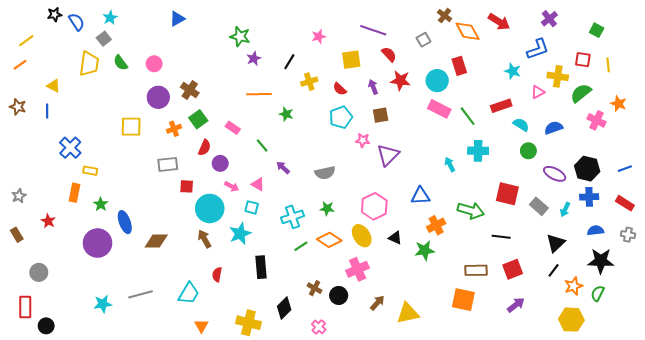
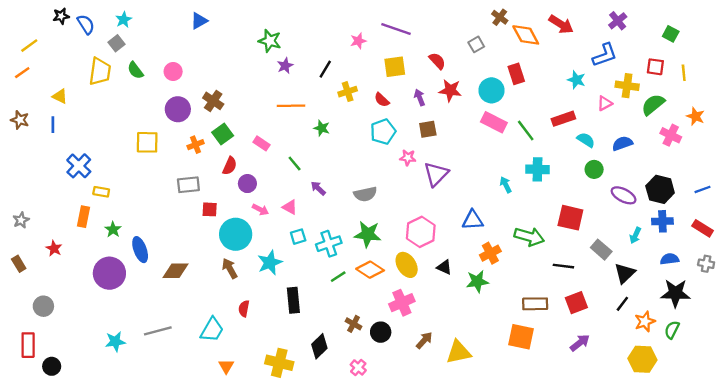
purple line: (373, 30) -> (396, 29), moved
gray rectangle: (539, 206) -> (601, 250), moved
cyan square: (252, 207) -> (298, 237), moved, turned -32
green star: (327, 208) -> (368, 234), size x1.6

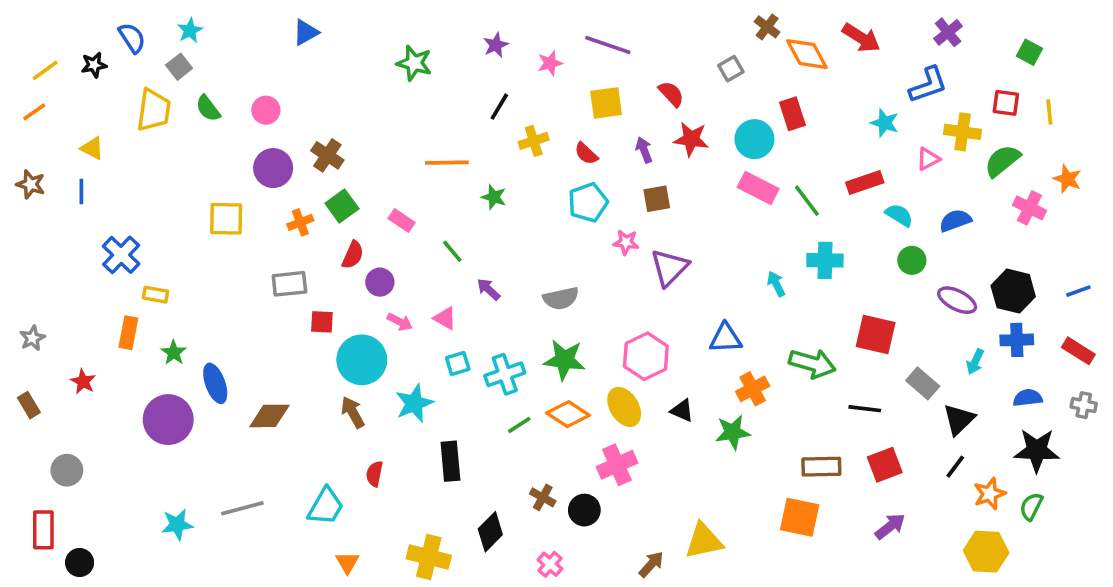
black star: (61, 16) -> (94, 65), moved
purple star: (285, 66) -> (496, 45), moved
brown arrow: (424, 340) -> (651, 564), moved

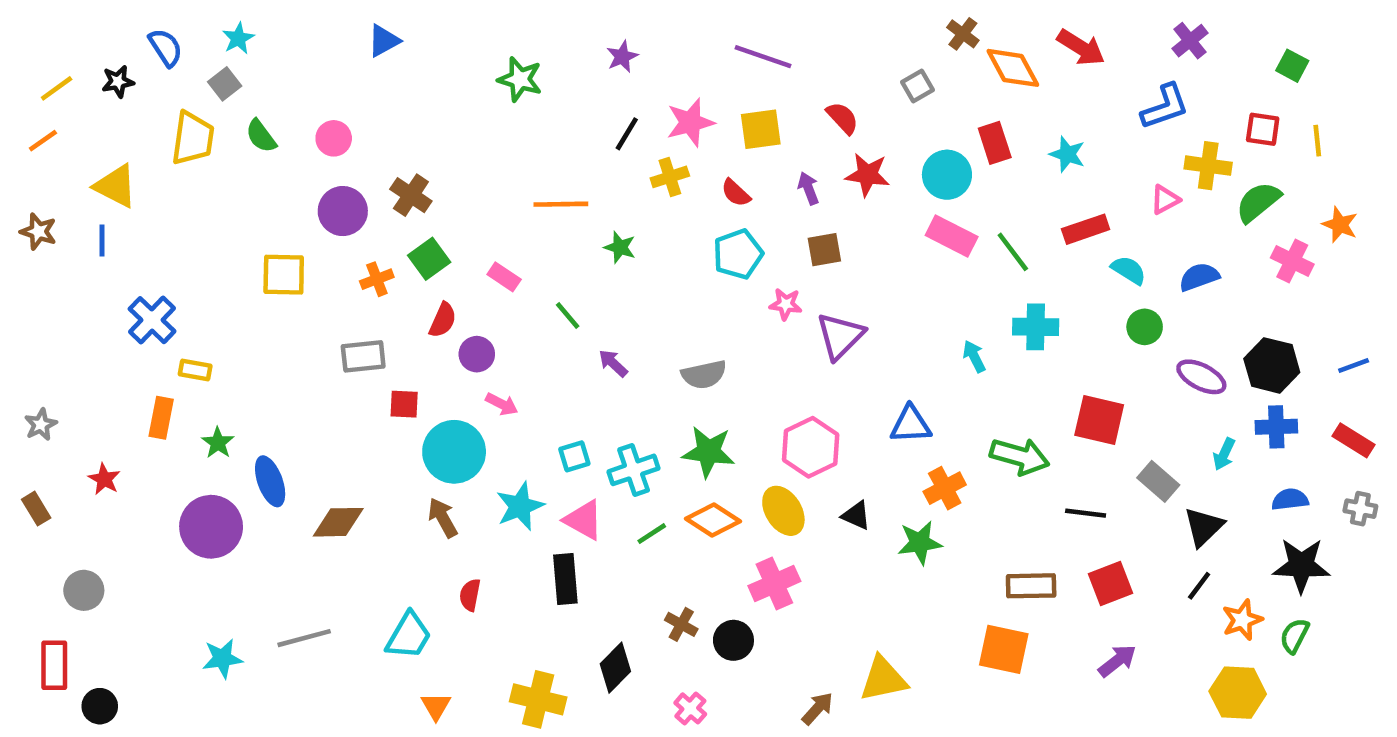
pink star: (550, 63) -> (690, 122), moved, size x1.5
cyan star: (885, 123) -> (1067, 154), moved
yellow triangle: (92, 148) -> (116, 186), size x1.5
pink triangle: (445, 318) -> (584, 520), moved, size x1.4

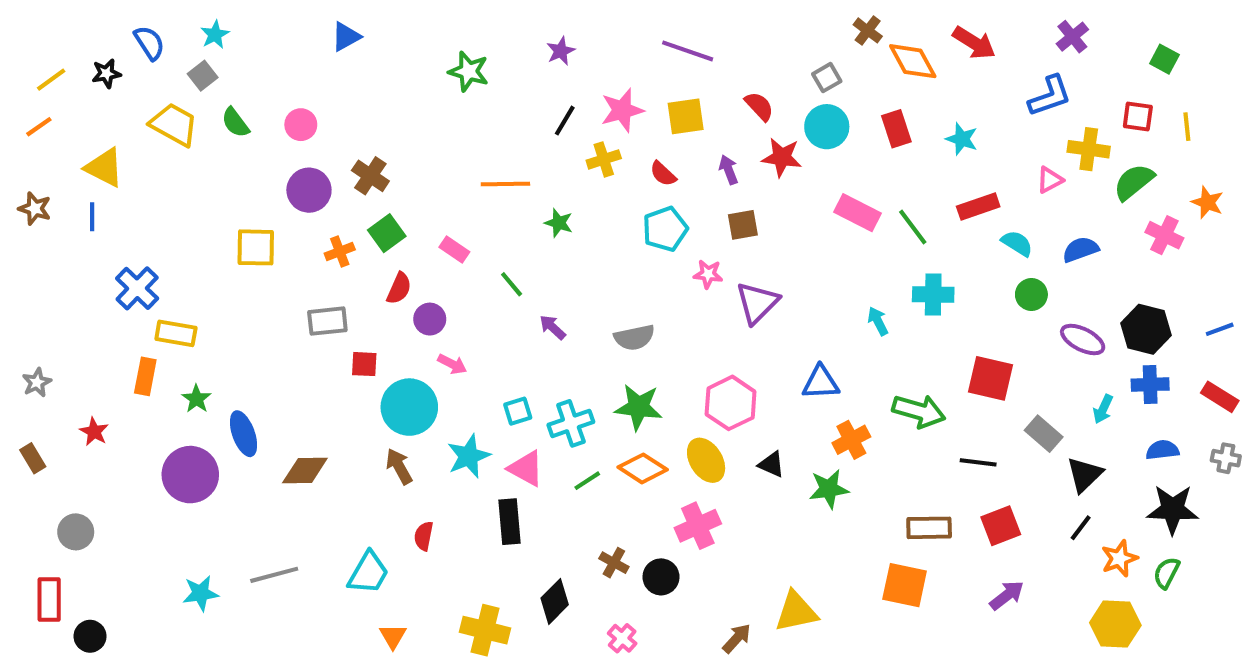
yellow trapezoid: (193, 138) -> (174, 125), turned -69
cyan circle: (947, 175) -> (827, 127), moved
yellow rectangle: (195, 370) -> (176, 333), size x1.4

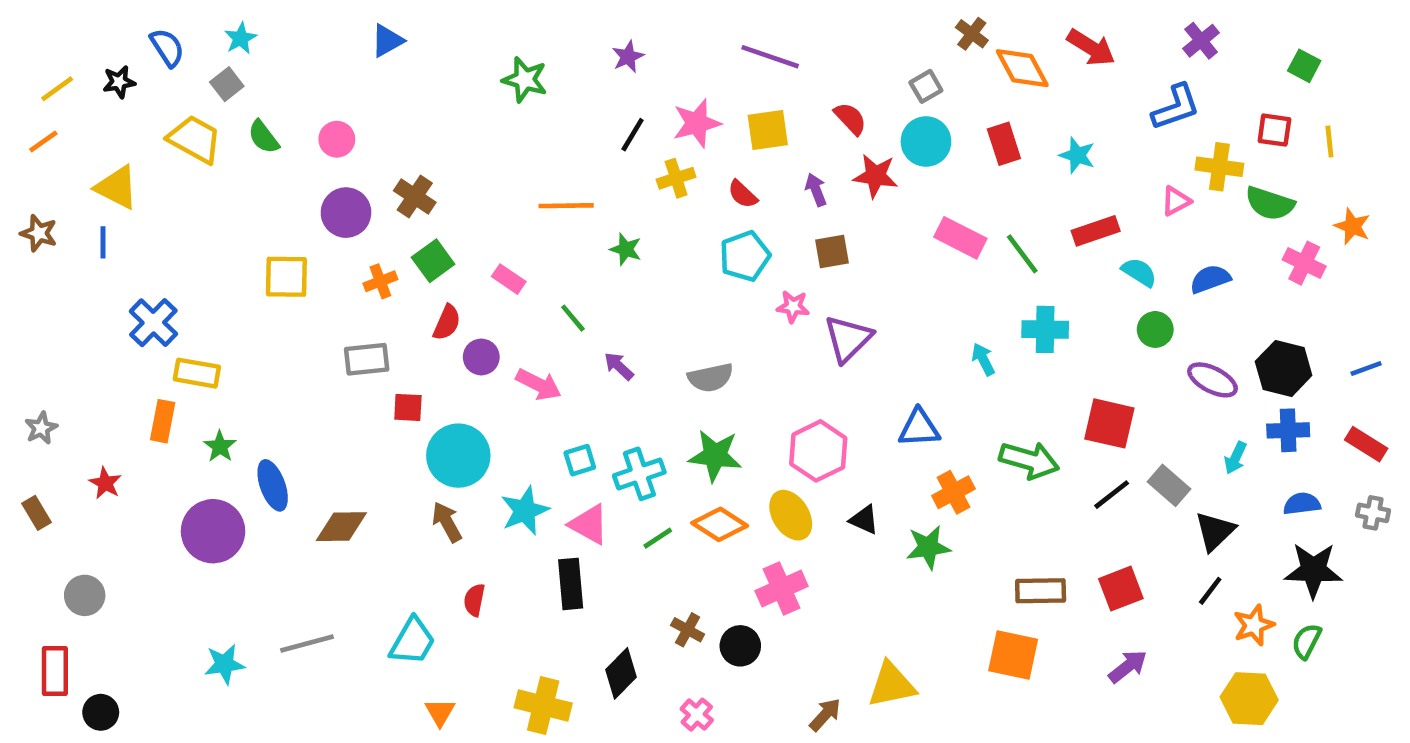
green semicircle: (1134, 182) -> (1270, 203), turned -123
pink arrow: (452, 364) -> (539, 384), moved, size x1.4
black line: (978, 462) -> (1112, 495), moved, turned -45

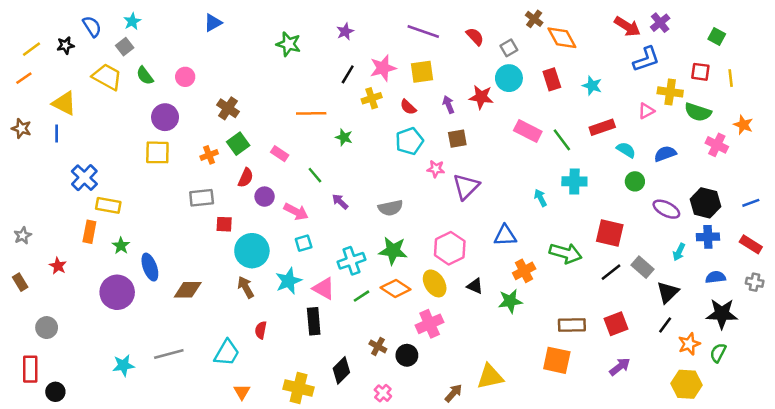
red arrow: (1091, 48) -> (627, 26), moved
red semicircle: (850, 119) -> (475, 37), moved
purple circle: (346, 213) -> (165, 117), moved
cyan square: (580, 460) -> (304, 243), moved

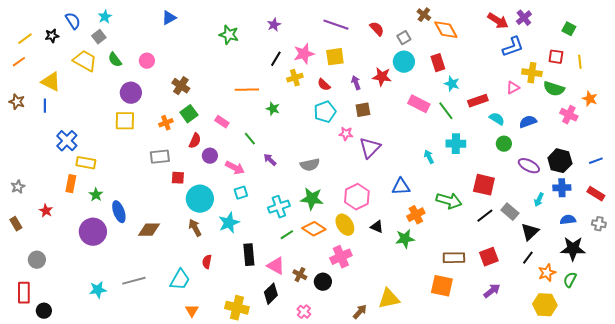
cyan star: (592, 86) -> (452, 84), moved
pink triangle: (324, 288) -> (276, 266), moved

